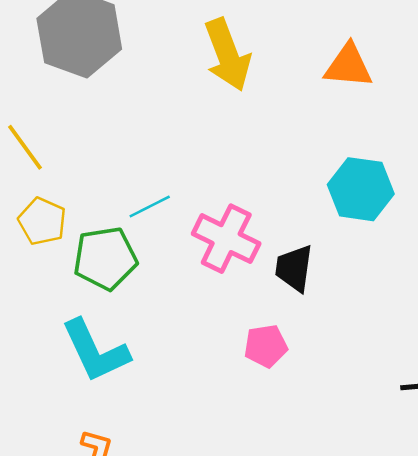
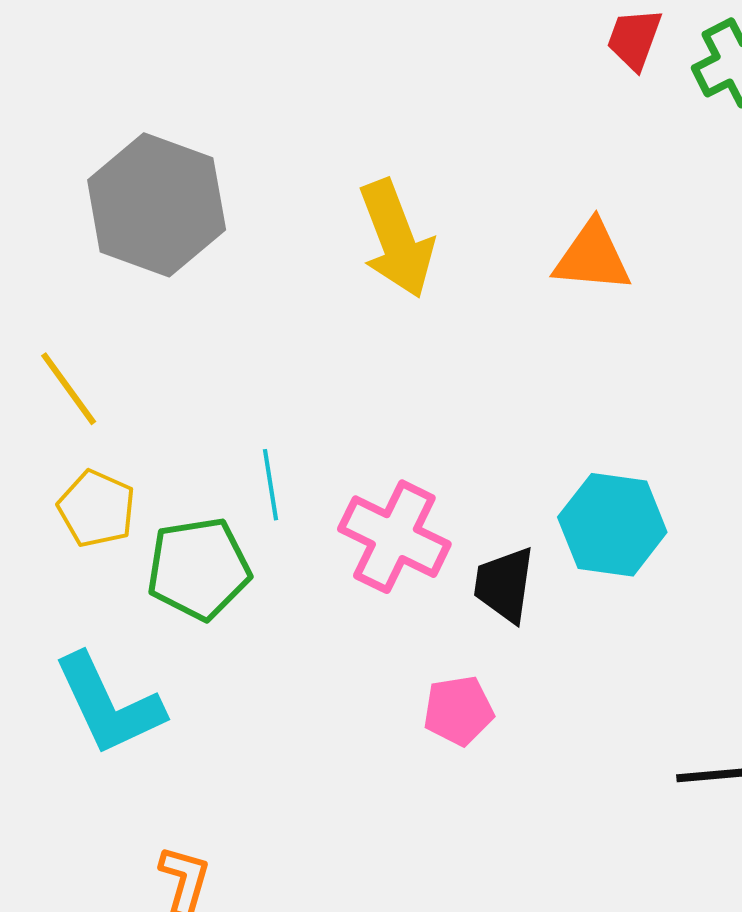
cyan hexagon: (361, 189) -> (612, 525), moved
cyan line: (150, 206) -> (270, 485), turned -72
cyan L-shape: (95, 351) -> (109, 705), moved

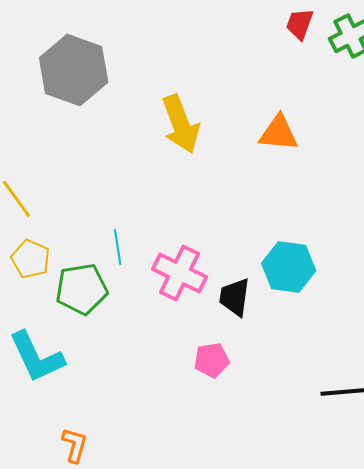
gray hexagon: (157, 205) -> (74, 70), moved

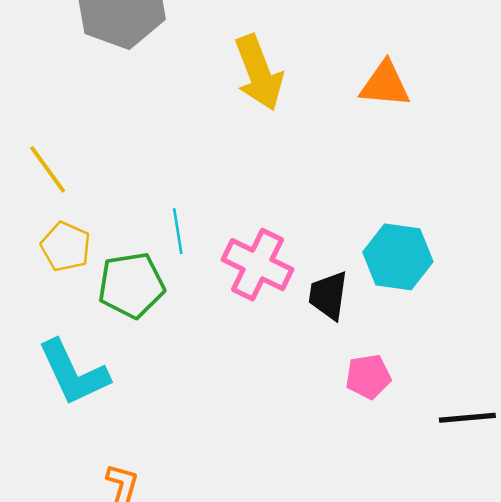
pink pentagon: (212, 360) -> (368, 377), moved

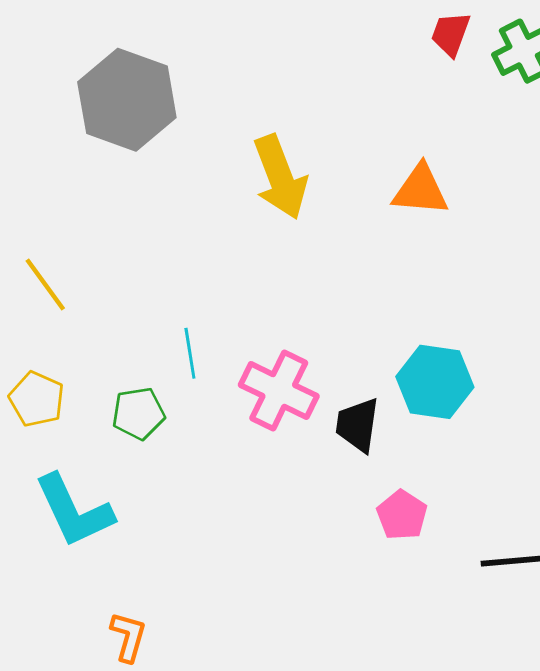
yellow pentagon: (66, 247) -> (37, 399), moved
green pentagon: (131, 285) -> (138, 413), size x0.7
pink pentagon: (368, 377) -> (402, 515), turned -30

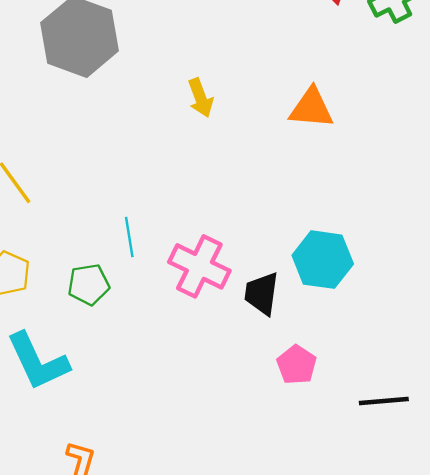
yellow arrow: (280, 177) -> (201, 98), size x0.6

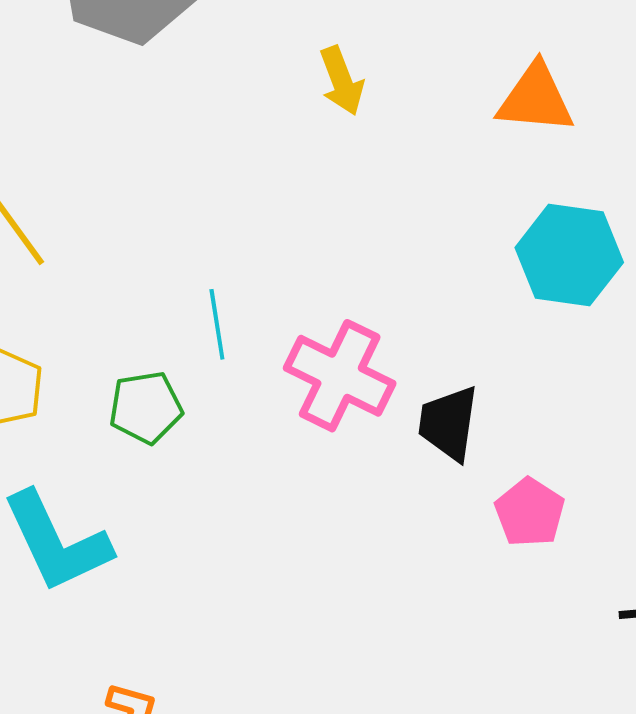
cyan hexagon: (323, 260) -> (569, 255), moved
pink pentagon: (297, 365) -> (530, 512), moved

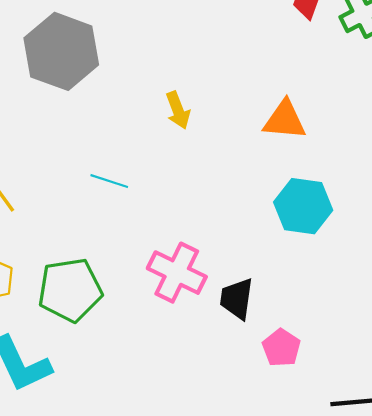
cyan line: (217, 324) -> (109, 181), moved, turned -63
green pentagon: (146, 407) -> (70, 290), size x1.6

